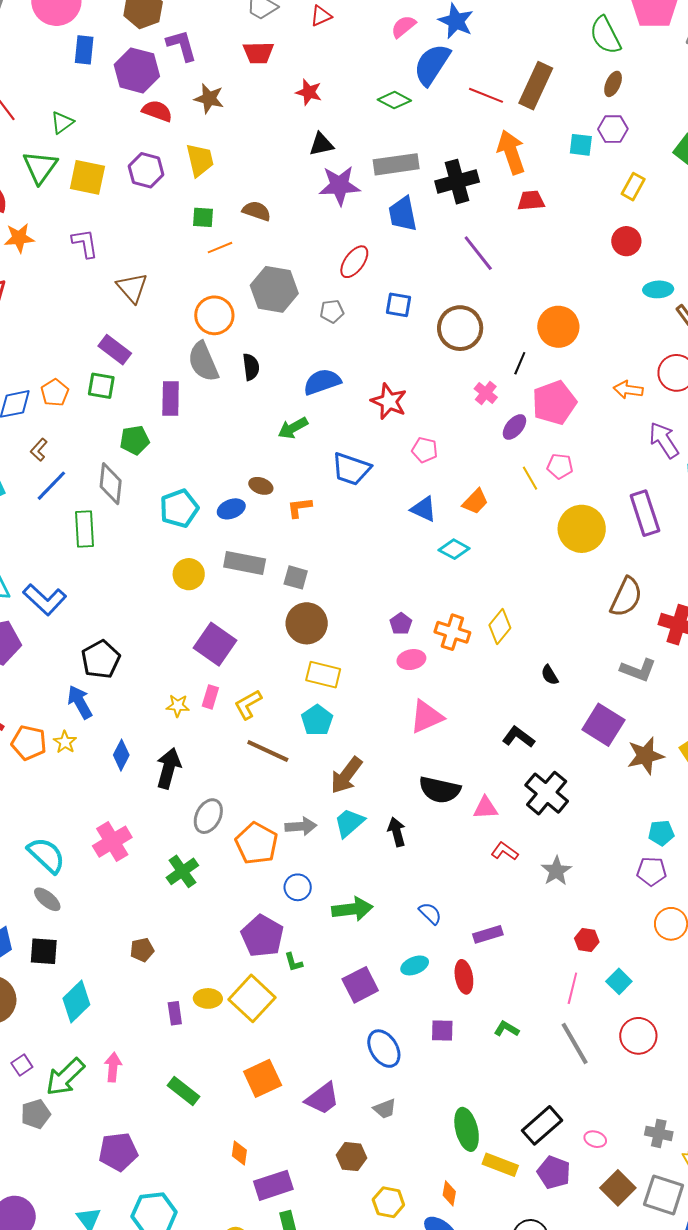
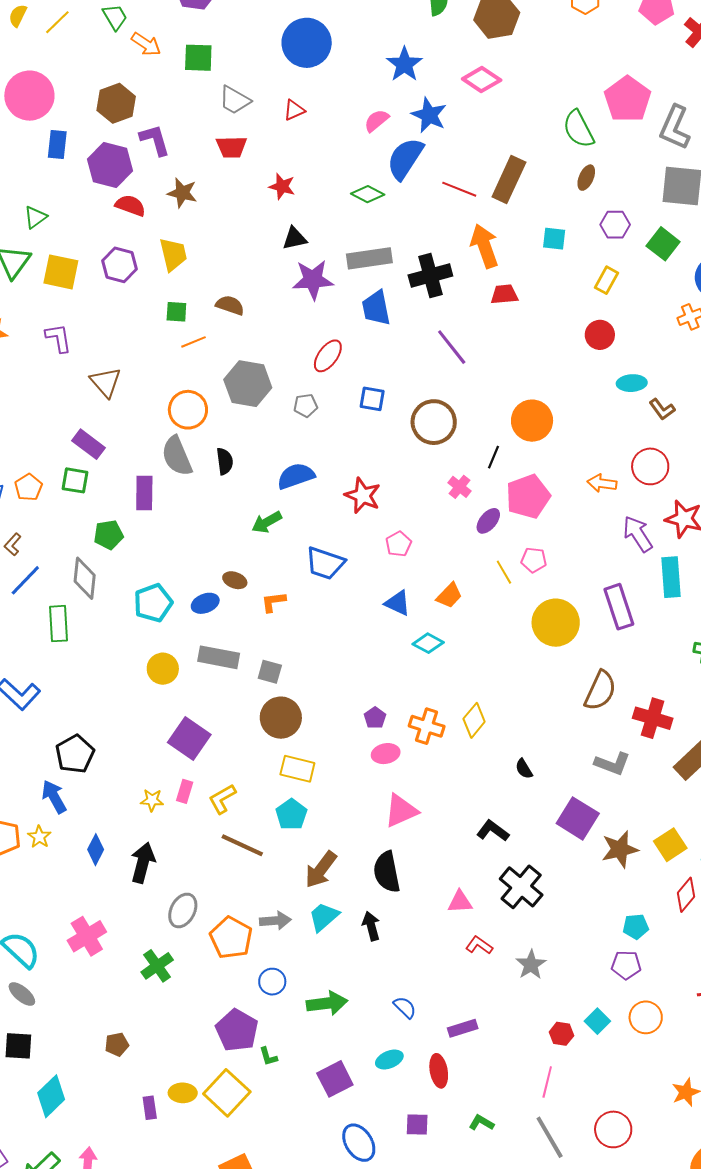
purple hexagon: (613, 129) -> (615, 225), moved
pink pentagon: (425, 450) -> (399, 544), turned 30
black semicircle: (440, 790) -> (387, 872), moved, turned 66
cyan square: (619, 981) -> (597, 1021), moved

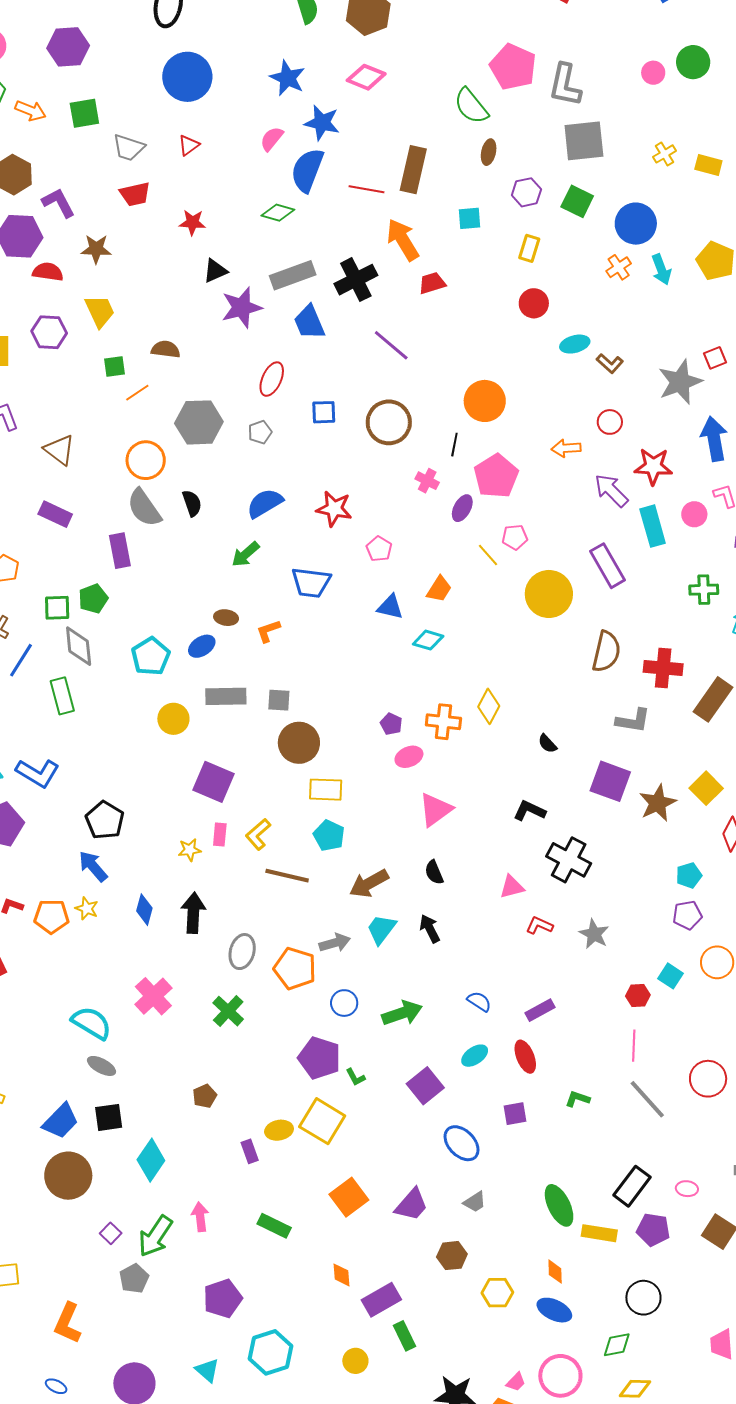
red circle: (650, 466) -> (610, 422), size x0.7
green square: (75, 480) -> (57, 608), moved
brown arrow: (321, 870) -> (369, 883), turned 36
black semicircle: (387, 872) -> (434, 872), size x0.6

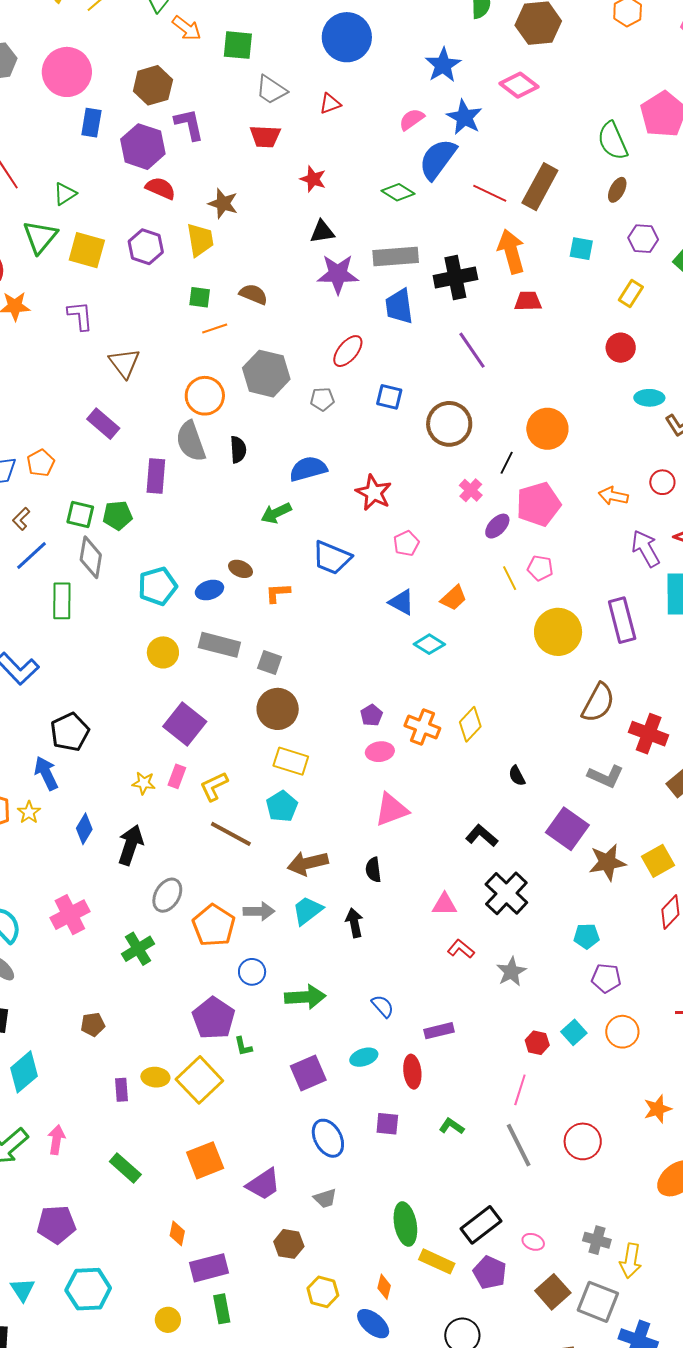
brown star: (96, 249) -> (223, 203), moved
cyan pentagon: (689, 875) -> (587, 936), moved

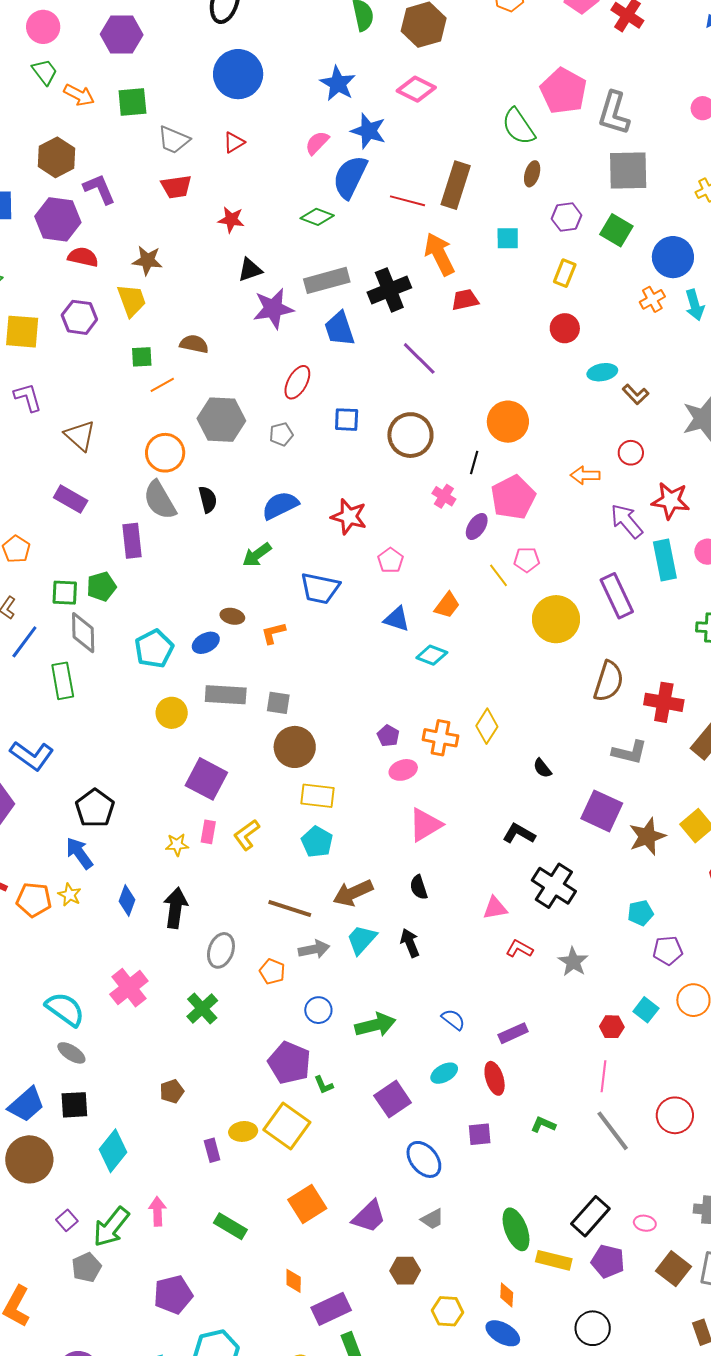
brown line: (231, 834) -> (290, 909), moved
orange pentagon: (214, 925) -> (272, 972), size x0.6

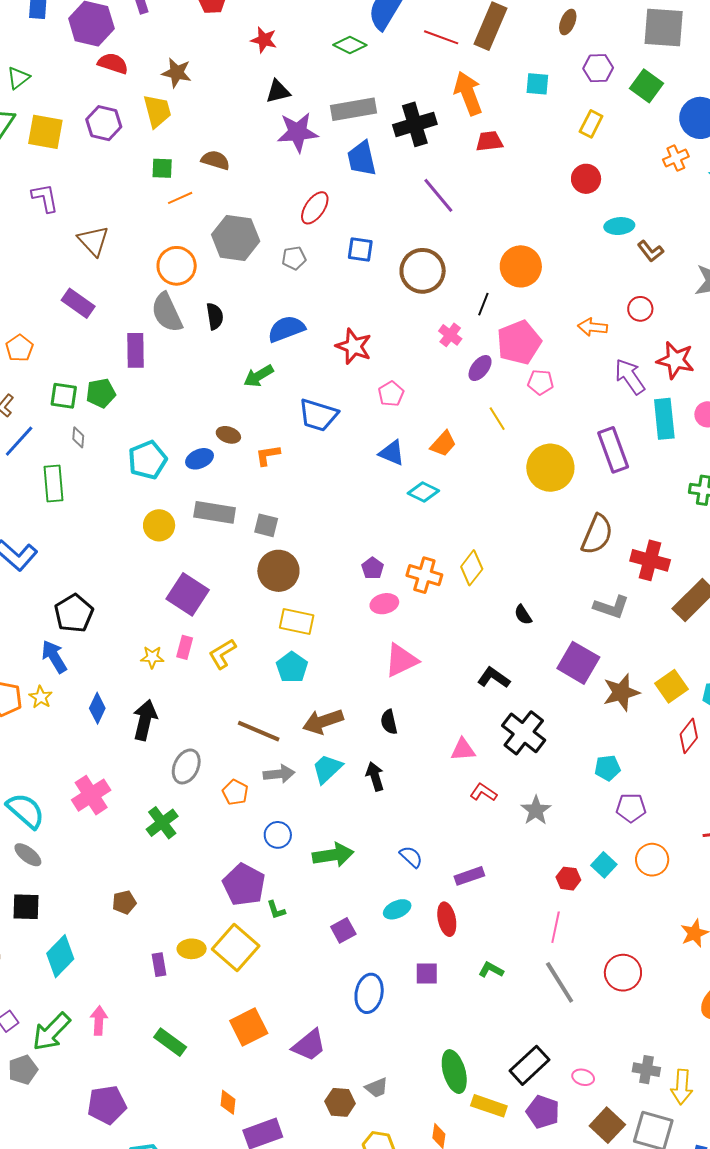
pink pentagon: (527, 560) -> (541, 382), moved
gray diamond: (83, 633) -> (78, 437), size x0.5
purple square: (393, 1099) -> (343, 930), size x0.7
blue ellipse: (424, 1159) -> (369, 993), turned 45
gray trapezoid: (432, 1219) -> (377, 1088), moved

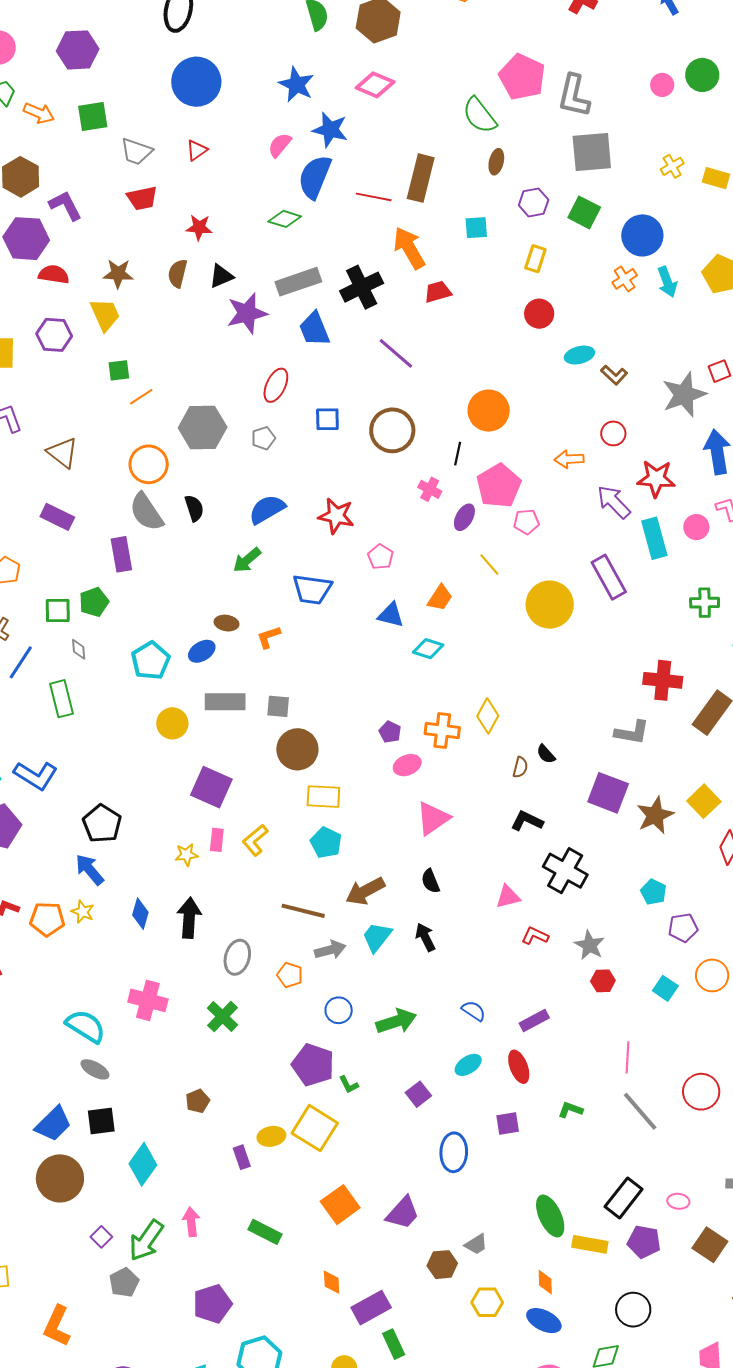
brown semicircle: (215, 160) -> (178, 273), moved, turned -84
brown semicircle: (597, 534) -> (520, 767), moved, size x0.5
cyan pentagon: (607, 768) -> (653, 892), turned -30
pink cross: (91, 795) -> (148, 1000), turned -33
red hexagon: (568, 879) -> (603, 981), moved

